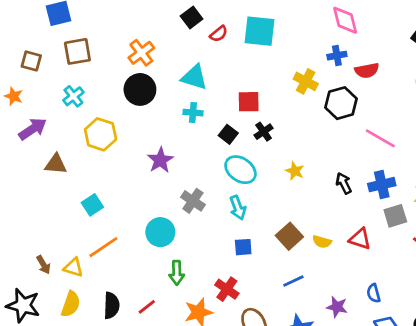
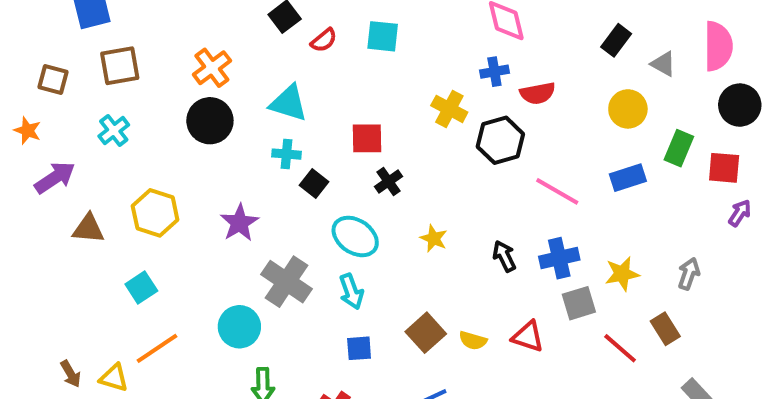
cyan square: (259, 31) -> (383, 36), size x0.7
yellow hexagon: (101, 134) -> (155, 213), moved
black square: (228, 134) -> (314, 184), moved
gray cross: (193, 201) -> (286, 282), size x1.4

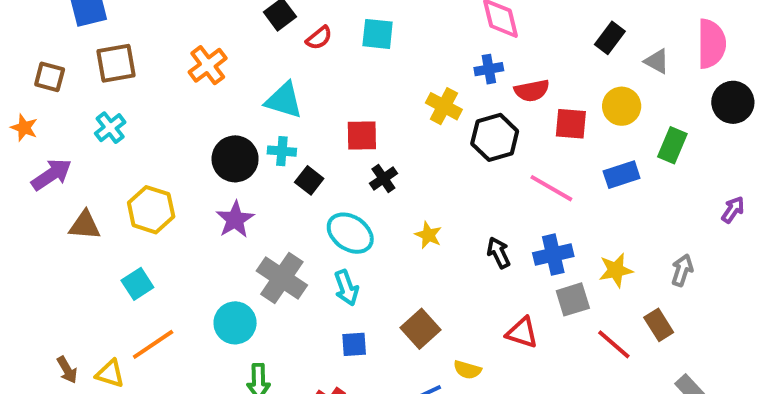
black circle: (210, 121) -> (235, 159), moved
red square: (724, 168) -> (571, 124), moved
yellow semicircle: (473, 340) -> (467, 370), moved

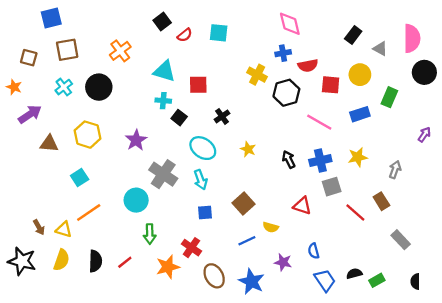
red square: (362, 135) -> (198, 85), moved
black circle: (235, 159) -> (99, 87), moved
yellow star: (616, 270) -> (358, 157), moved

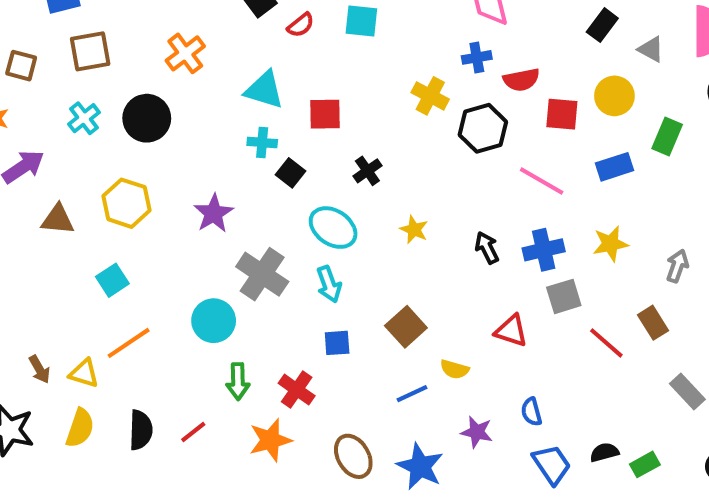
red cross: (191, 248) -> (297, 390), moved

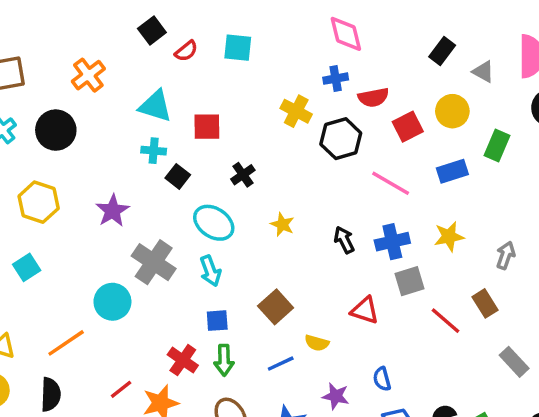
red square: (562, 114) -> (408, 127), turned -32
orange line: (129, 343) -> (66, 343), moved
green arrow: (238, 381) -> (224, 360), moved
red line: (193, 432) -> (121, 389), moved

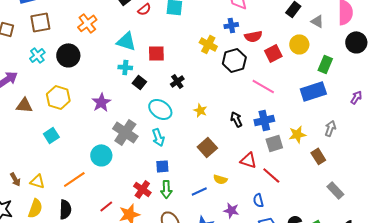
blue rectangle: (452, 171) -> (313, 91), moved, size x1.4
yellow star: (449, 236) -> (297, 134), moved
brown square: (276, 307) -> (207, 147), moved
red line: (445, 321) -> (271, 175), moved

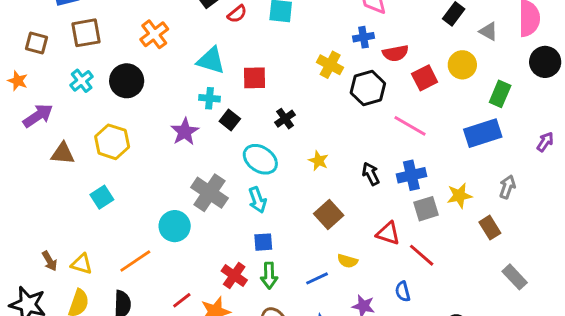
purple star: (101, 102) -> (185, 132), moved

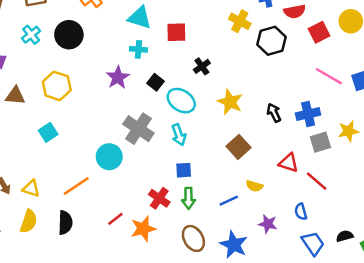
black square: (230, 120) -> (156, 82), moved
pink line: (410, 126) -> (329, 76), moved
yellow star: (318, 161) -> (230, 102), size x1.5

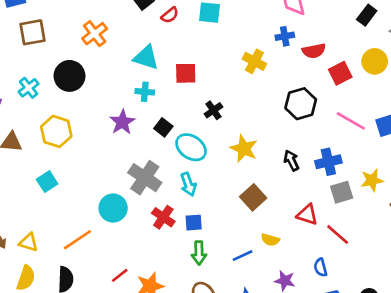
cyan cross: (31, 35) -> (29, 88), moved
black hexagon: (271, 41) -> (301, 104), moved
red cross: (159, 198) -> (163, 217), moved

